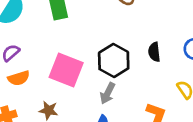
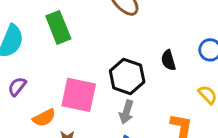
orange semicircle: (19, 78) -> (44, 118), moved

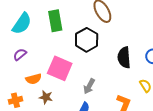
black semicircle: (168, 60) -> (124, 57), size x1.5
black hexagon: (127, 76) -> (87, 40), moved

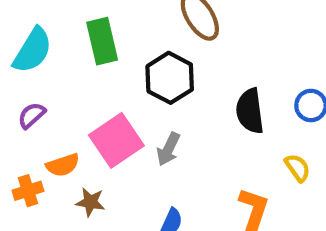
pink square: (60, 68) -> (116, 140), turned 35
gray arrow: (89, 86) -> (168, 149), moved
orange cross: (15, 100) -> (28, 191), moved

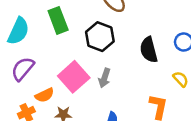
purple semicircle: (32, 115) -> (23, 69), size x1.5

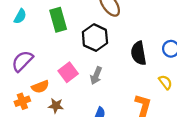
cyan semicircle: (18, 31) -> (20, 16), moved, size x0.6
pink square: (74, 77) -> (68, 72), size x0.7

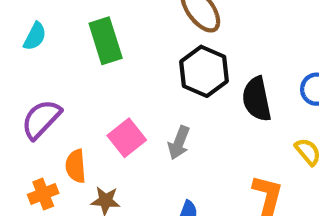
black hexagon: (95, 38) -> (204, 71), moved
orange semicircle: (40, 87) -> (76, 166), turned 108

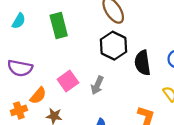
purple semicircle: (41, 119) -> (20, 68), turned -125
orange semicircle: (76, 166) -> (38, 96), turned -138

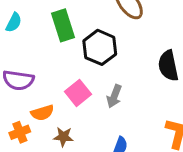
black hexagon: (113, 46) -> (100, 47), moved
orange semicircle: (38, 96) -> (42, 113), turned 36

